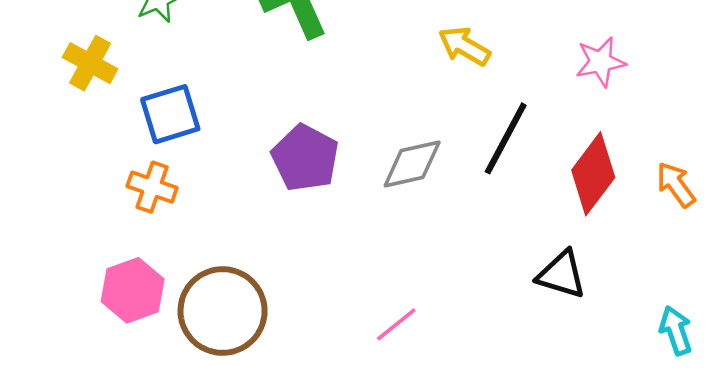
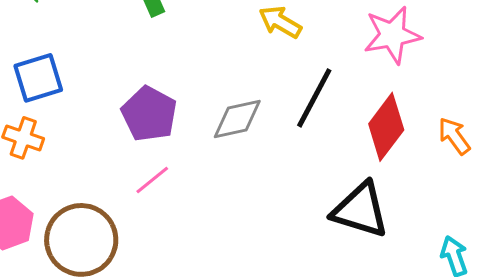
pink star: (600, 62) -> (392, 35), size x1.4
black triangle: (562, 275) -> (360, 210), size x1.4
pink line: (396, 324) -> (152, 180), moved

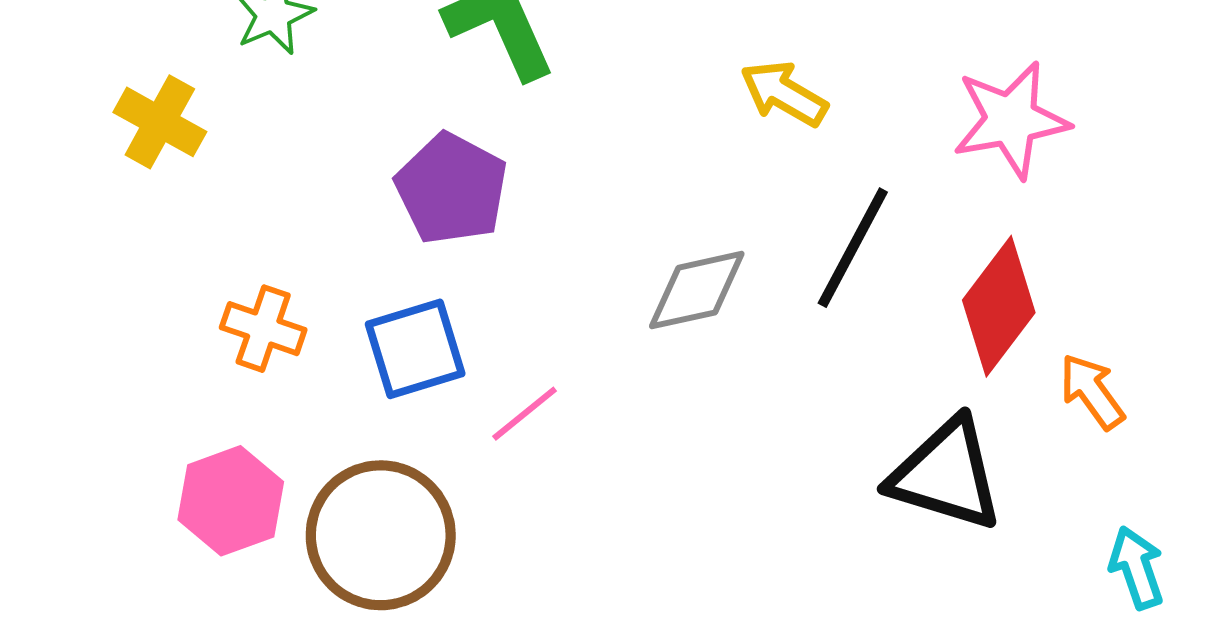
blue square: (38, 78) -> (415, 349), moved
purple pentagon: (149, 114) -> (452, 189), moved
orange arrow: (454, 136) -> (1092, 391), moved

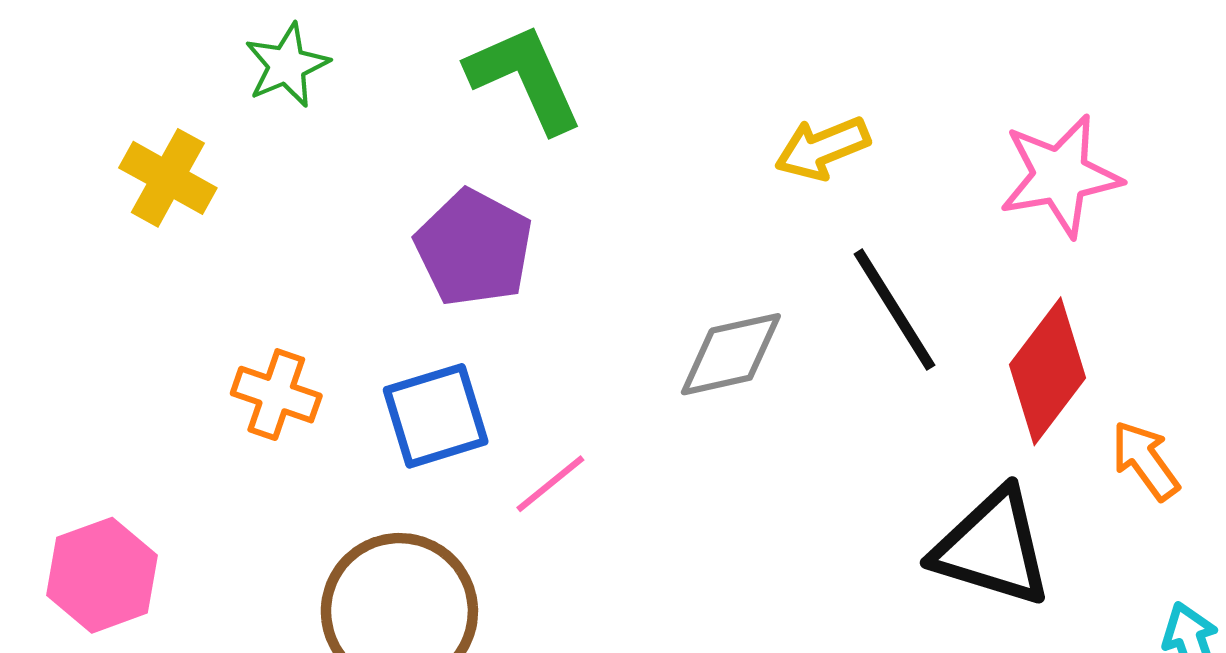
yellow arrow: (784, 94) -> (822, 148), turned -52
black line: (853, 248) -> (895, 310), turned -60
pink hexagon: (231, 501) -> (102, 575), moved

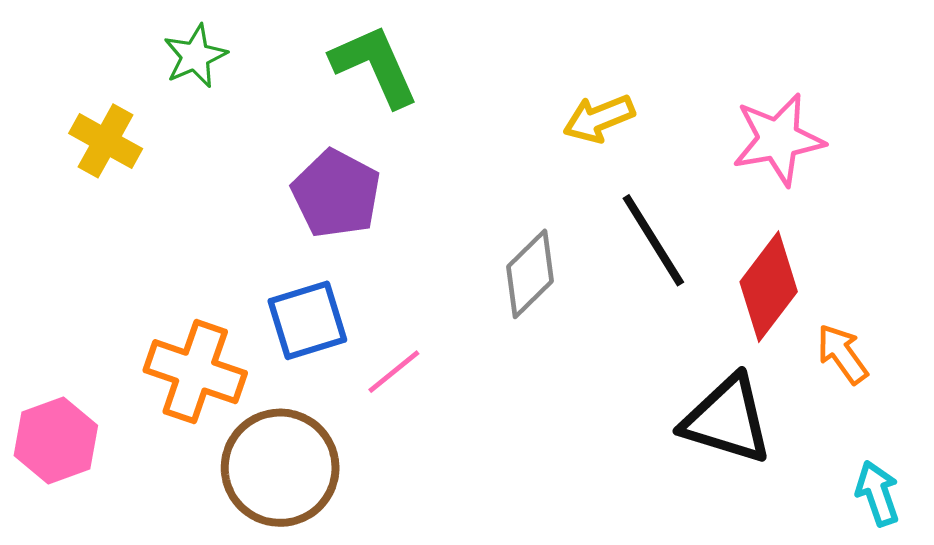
gray diamond: (731, 354) -> (530, 274), turned -32
orange cross: (276, 395) -> (195, 372), moved, size x1.5

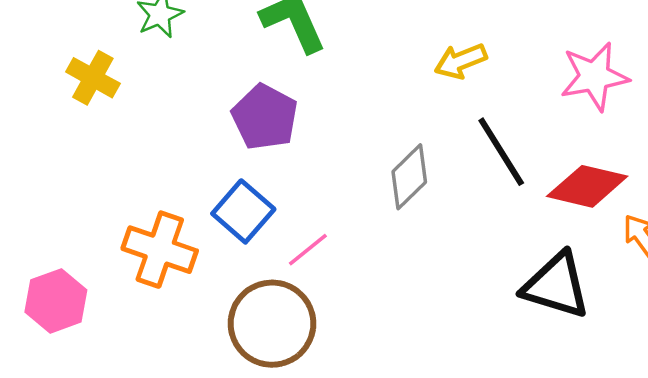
red diamond: (769, 287) -> (587, 186), turned 66
blue square: (307, 320) -> (243, 211), turned -32
brown circle: (280, 468) -> (272, 324), moved

